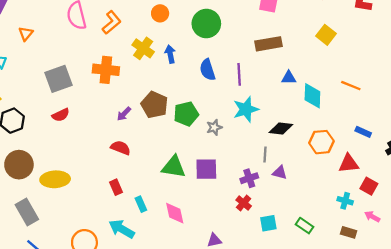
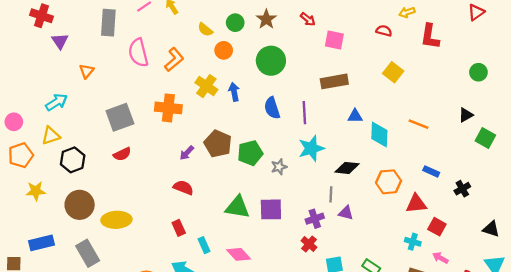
pink diamond: (175, 213) -> (239, 254), turned -30

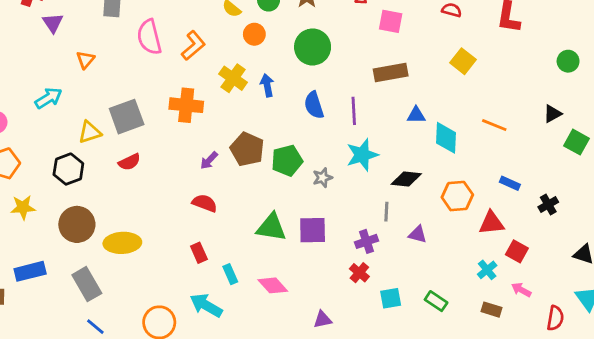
yellow triangle: (51, 136) -> (90, 132), moved
purple triangle: (346, 213) -> (418, 234), moved
cyan cross: (413, 242) -> (487, 270), turned 35

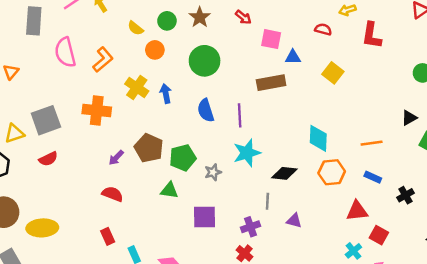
blue triangle: (416, 115) -> (293, 57), moved
orange line: (494, 125) -> (372, 143), moved, turned -30
orange hexagon: (457, 196) -> (332, 172), moved
green triangle: (271, 227) -> (169, 190), moved, size x0.7

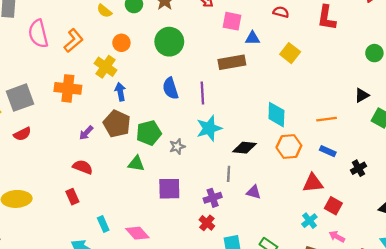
orange circle: (155, 50) -> (121, 43), moved
blue arrow: (166, 94) -> (120, 92), moved
red rectangle: (108, 236) -> (72, 197), moved

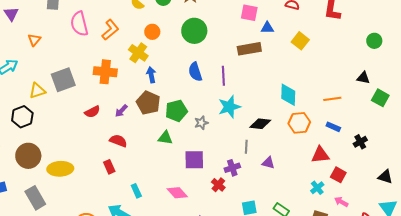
black triangle: (362, 95) -> (363, 78), turned 40
red semicircle: (22, 134) -> (92, 112), moved
red cross: (207, 223) -> (218, 185), moved
pink diamond: (137, 233) -> (177, 193), moved

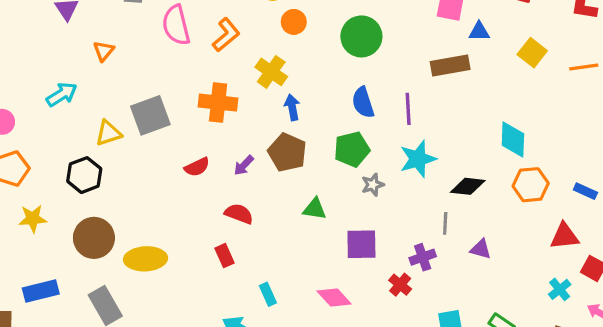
orange circle: (152, 32) -> (294, 22), moved
orange line: (332, 99) -> (584, 67), moved
green pentagon: (176, 111) -> (352, 149), moved

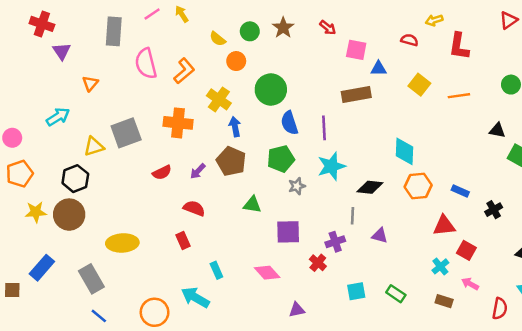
green circle: (361, 36) -> (271, 90), moved
brown circle: (94, 238) -> (69, 215), moved
blue rectangle: (41, 291) -> (42, 268), turned -35

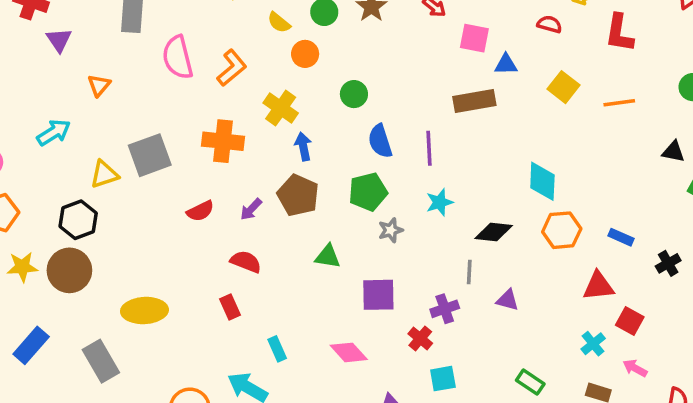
green circle: (271, 90) -> (354, 94), size x0.6
cyan star: (331, 166) -> (439, 202), size x0.7
cyan square: (356, 291) -> (443, 379), moved

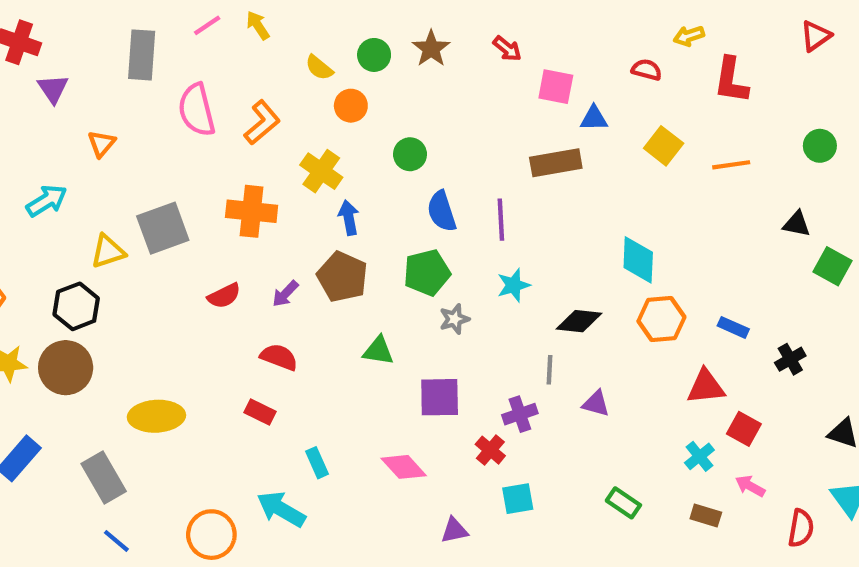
red rectangle: (230, 307) -> (260, 412), turned -40

